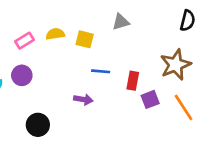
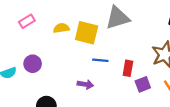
gray triangle: (121, 22) -> (118, 18), size x1.6
yellow square: (85, 39) -> (87, 33), size x1.5
pink rectangle: (24, 41) -> (27, 21), moved

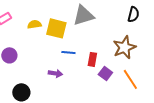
purple square: (143, 84) -> (105, 73), turned -32

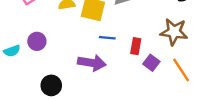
brown star: (124, 47) -> (174, 32), turned 30
purple arrow: (55, 73) -> (92, 63), size x1.6

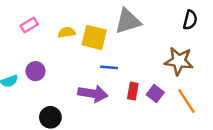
red rectangle: (136, 46) -> (133, 91), moved

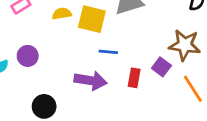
purple square: (155, 94) -> (161, 67), moved

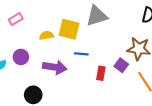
yellow semicircle: (62, 14) -> (47, 35), moved
purple arrow: (90, 81) -> (55, 67), moved

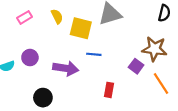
yellow semicircle: (47, 35) -> (57, 16), moved, turned 72
red rectangle: (101, 73) -> (109, 90), moved

